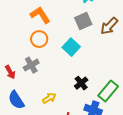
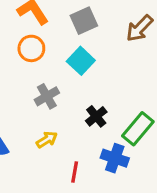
gray square: (83, 21) -> (84, 21), moved
gray cross: (31, 65) -> (47, 96), moved

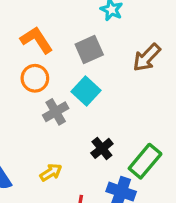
gray cross: (47, 96) -> (56, 112), moved

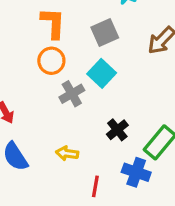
orange L-shape: (37, 40) -> (53, 23), turned 36
yellow arrow: (51, 172) -> (67, 153), turned -140

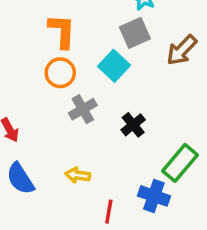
gray square: (105, 32) -> (135, 33), moved
cyan square: (102, 73) -> (114, 66), moved
black cross: (117, 130) -> (133, 125), moved

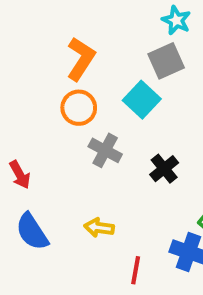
orange L-shape: (62, 31) -> (81, 59), turned 30
gray cross: (83, 109) -> (105, 150), turned -32

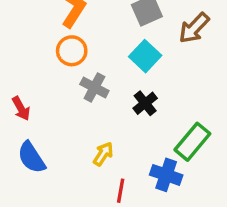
cyan square: (142, 100) -> (145, 56), moved
yellow arrow: (99, 228) -> (103, 154), moved, turned 115

